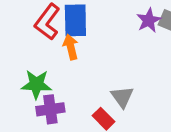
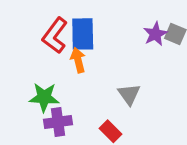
gray triangle: (122, 97) -> (129, 94), moved

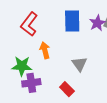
blue rectangle: (83, 34) -> (72, 21), moved
orange arrow: (78, 60) -> (45, 50), moved

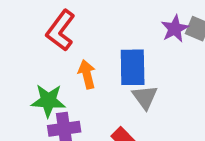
blue rectangle: (72, 21) -> (133, 67), moved

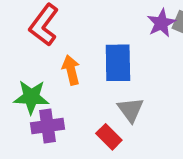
gray triangle: (145, 97) -> (131, 110), moved

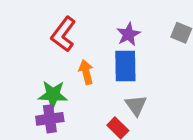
purple star: (161, 23) -> (128, 34), moved
purple cross: (48, 126) -> (50, 119), moved

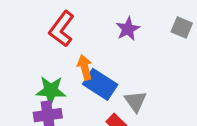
blue rectangle: (125, 66) -> (100, 84), moved, turned -56

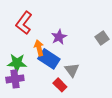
gray square: (182, 27) -> (102, 38), moved, turned 32
purple star: (128, 29) -> (59, 37), moved

